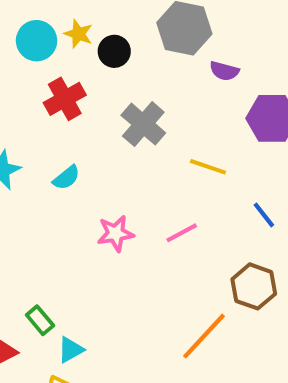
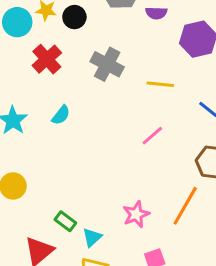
pink star: (115, 233) -> (136, 214), moved

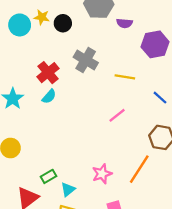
red cross: (47, 59) -> (48, 73), moved
green rectangle: (65, 221) -> (49, 176), turned -70

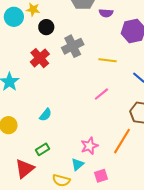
black circle: (63, 23) -> (46, 27), moved
gray cross: (86, 60) -> (73, 46), turned 35
cyan semicircle: (49, 96) -> (45, 115), moved
cyan triangle: (68, 189) -> (77, 164), moved

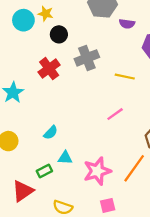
pink star: (89, 146) -> (97, 171), size x1.4
cyan triangle: (77, 164) -> (65, 158), moved, turned 40

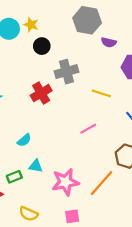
red cross: (49, 69) -> (41, 93), moved

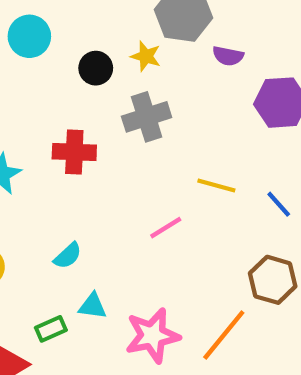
yellow star: (31, 25) -> (146, 56), moved
red cross: (41, 93) -> (74, 152), moved, turned 35
yellow line: (101, 93) -> (216, 186), moved
pink line: (88, 129) -> (166, 228), moved

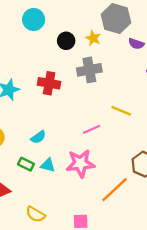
green rectangle: (51, 329) -> (26, 164), moved, turned 42
pink star: (152, 336) -> (80, 163), moved

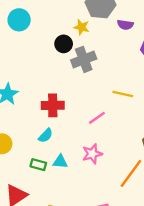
black circle: (66, 41) -> (64, 44), moved
red cross: (49, 83) -> (53, 105), moved
pink star: (80, 163) -> (92, 154), size x0.7

